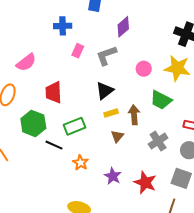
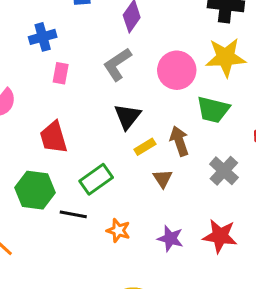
pink rectangle: (78, 51) -> (61, 73), moved
pink circle: (144, 69) -> (177, 70), size x1.6

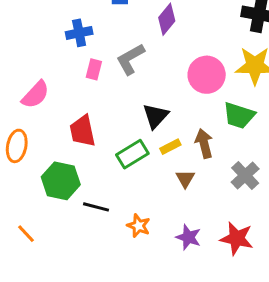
gray L-shape: (117, 64) -> (130, 59), moved
green rectangle: (96, 179) -> (132, 154), moved

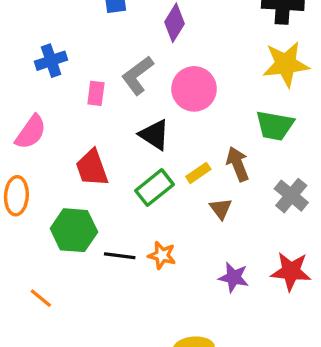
blue cross: (79, 33) -> (51, 61), moved
pink circle: (207, 75) -> (194, 89), moved
black triangle: (156, 116) -> (154, 135), moved, turned -32
orange star: (139, 226) -> (162, 255), moved

